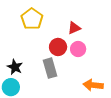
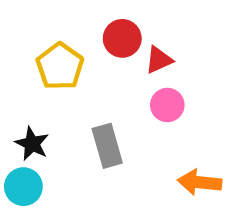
yellow pentagon: (32, 19) -> (60, 66), moved
red circle: (58, 47) -> (122, 38), moved

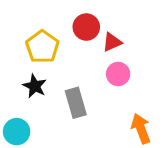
black star: (32, 144) -> (35, 86), moved
orange arrow: (200, 182) -> (141, 129), turned 64

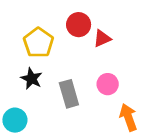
pink circle: (118, 74) -> (108, 84), moved

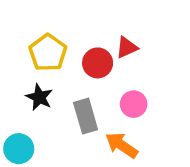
red circle: (79, 25) -> (98, 63), moved
orange arrow: (128, 117) -> (122, 145), moved, turned -36

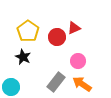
gray rectangle: (86, 116) -> (56, 82), moved, turned 54
orange arrow: (122, 145) -> (82, 84), moved

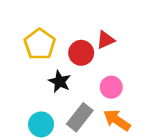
black star: (23, 57) -> (60, 81), moved
cyan circle: (11, 87) -> (41, 124), moved

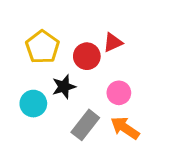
black star: (60, 81) -> (64, 87), turned 30
cyan circle: (41, 124) -> (33, 104), moved

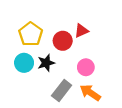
cyan circle: (33, 104) -> (24, 63), moved

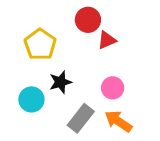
red circle: (63, 41) -> (88, 20), moved
cyan circle: (24, 63) -> (31, 99), moved

